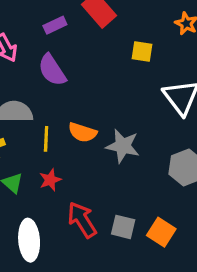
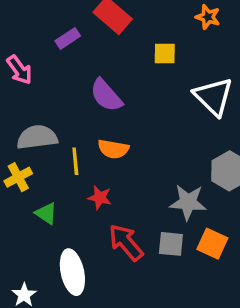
purple semicircle: (52, 70) -> (106, 95), moved
gray star: (123, 146) -> (188, 202), moved
red star: (50, 180) -> (100, 198), moved, turned -30

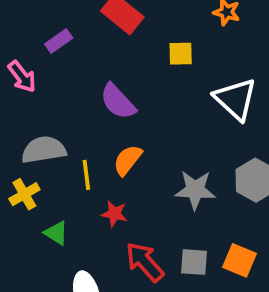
purple rectangle: (68, 38) -> (59, 41), moved
orange semicircle: (113, 149) -> (128, 160), turned 120
gray star: (188, 202) -> (195, 190), moved

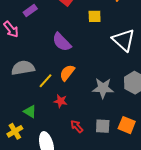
yellow line: (86, 175) -> (46, 81), turned 49
yellow cross: (24, 194) -> (15, 131), moved
red arrow: (145, 262) -> (77, 126), size x0.6

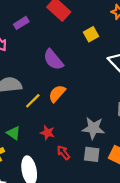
yellow square: (95, 16) -> (91, 34), turned -32
gray star: (103, 88) -> (93, 128), moved
red star: (60, 101) -> (47, 133), moved

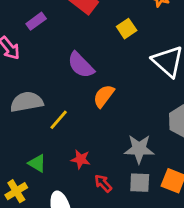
orange semicircle: (57, 94) -> (104, 96), moved

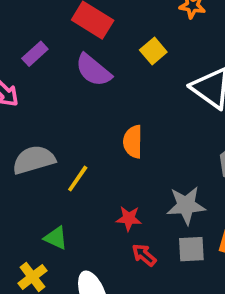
purple semicircle: (81, 65) -> (93, 70), moved
orange semicircle: (104, 96) -> (133, 142), turned -30
red star: (81, 159) -> (129, 218), moved

